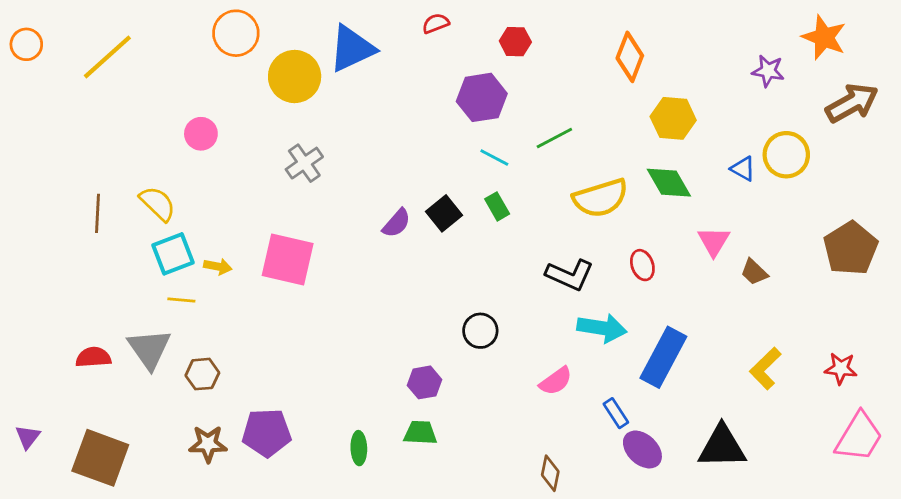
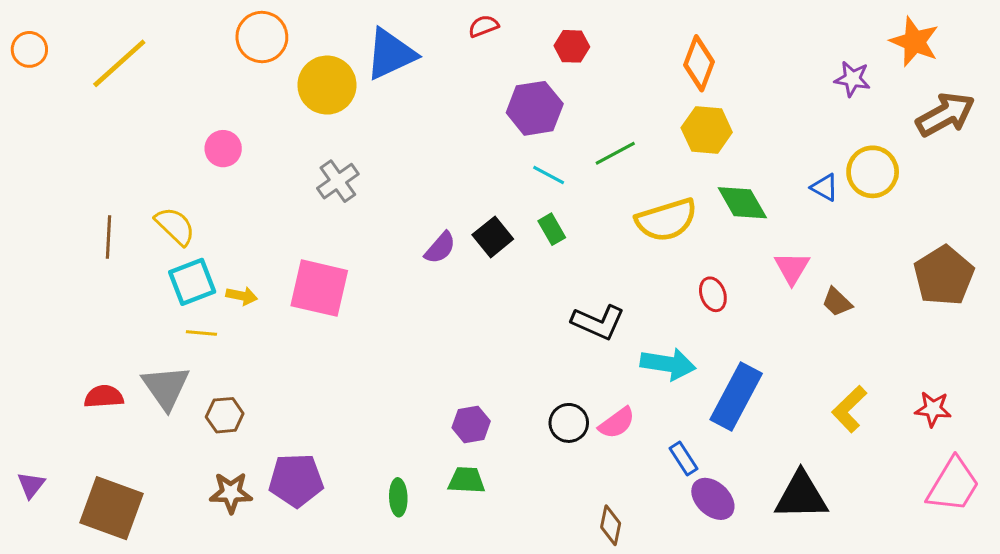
yellow hexagon: (673, 118) -> (707, 130), moved
black L-shape: (570, 275) -> (598, 322), moved
black circle: (480, 331) -> (569, 423), moved

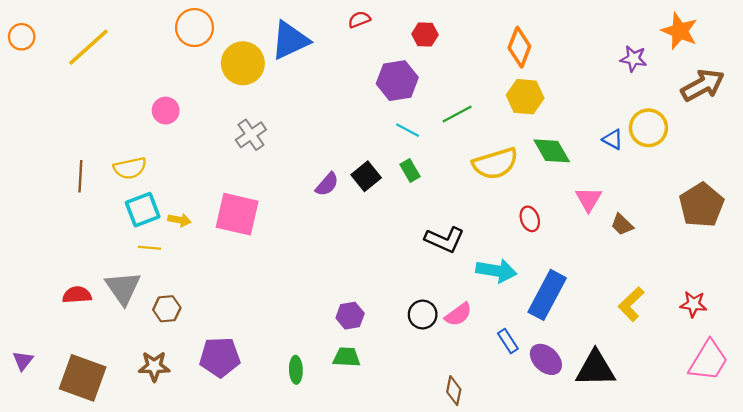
yellow semicircle: (175, 226) -> (130, 168), turned 124
brown star: (231, 493) -> (154, 366), moved
purple ellipse: (713, 499) -> (546, 359), moved

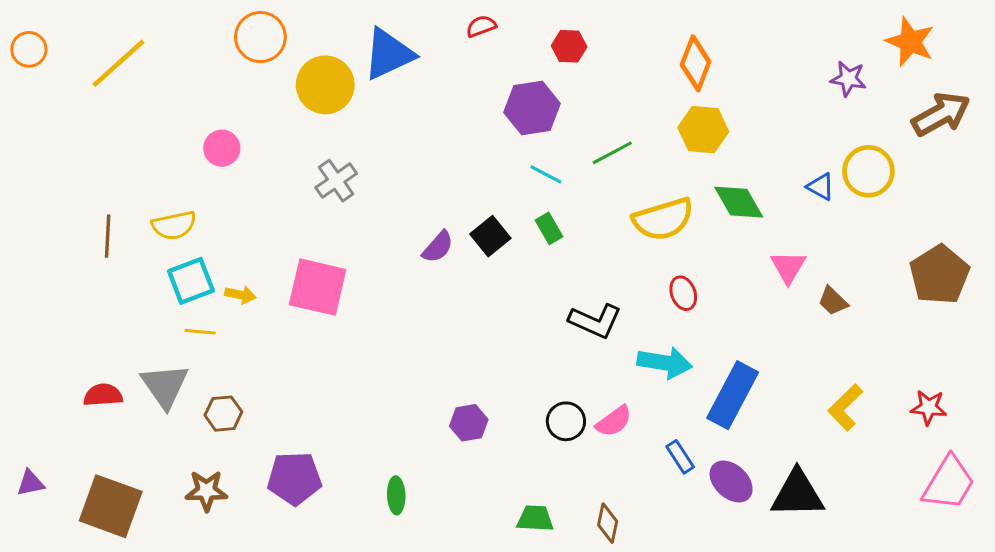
red ellipse: (530, 219) -> (683, 293), moved
green trapezoid: (347, 357) -> (535, 519), moved
purple triangle: (23, 361) -> (30, 483), turned 40

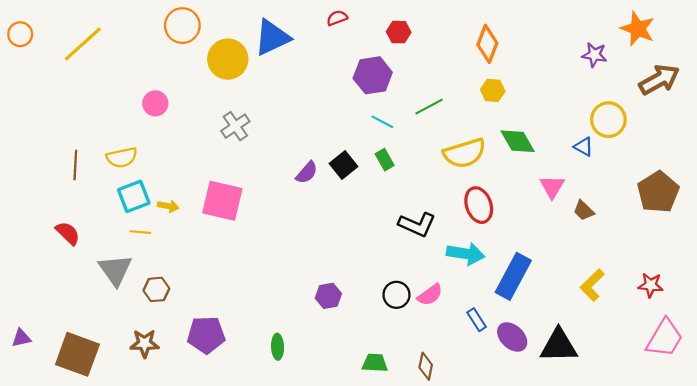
yellow hexagon: (703, 130) -> (493, 90), size x0.7
blue triangle: (821, 187) -> (584, 147), moved
red ellipse: (683, 293) -> (479, 205), size x1.5
red semicircle: (103, 395) -> (68, 233), moved, turned 48

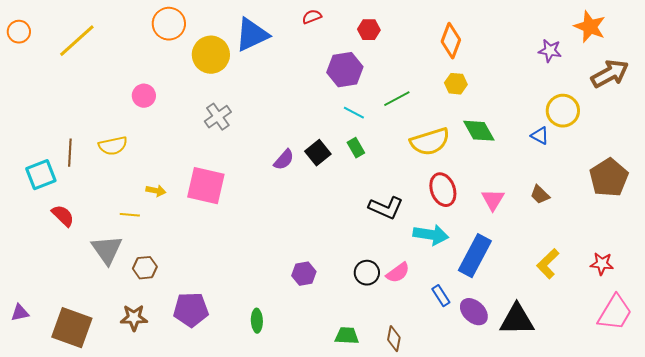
pink triangle: (552, 187) -> (493, 200), moved
cyan square: (134, 196) -> (41, 175), moved

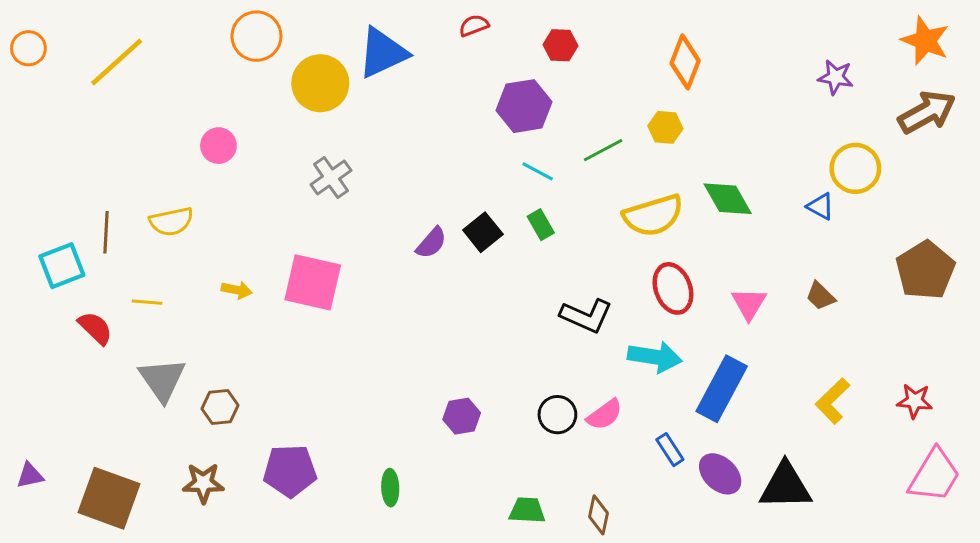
orange star: (590, 27) -> (925, 41), moved
yellow hexagon: (456, 84) -> (665, 127), moved
yellow line: (130, 215) -> (147, 302), moved

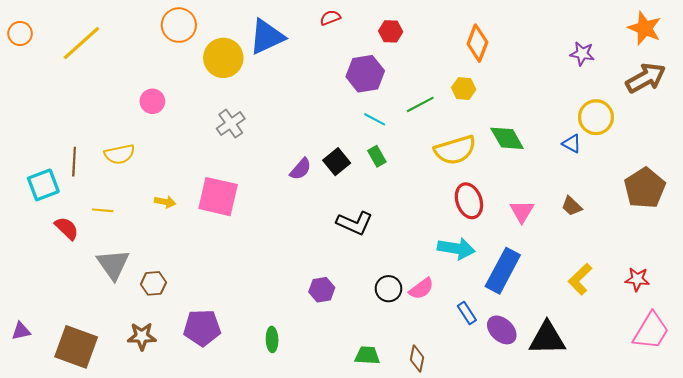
black L-shape: (586, 316) -> (355, 223), moved

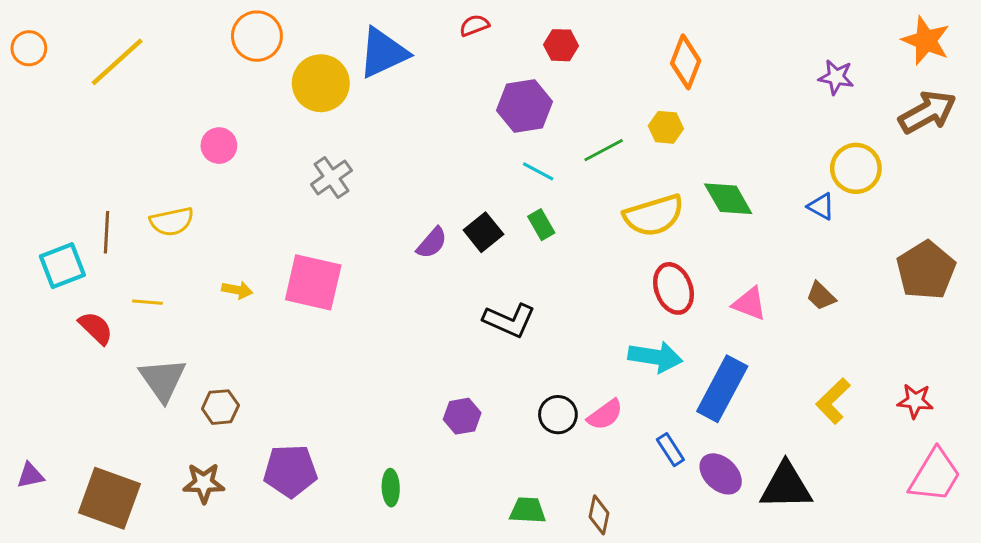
pink triangle: (522, 211) -> (750, 304), turned -40

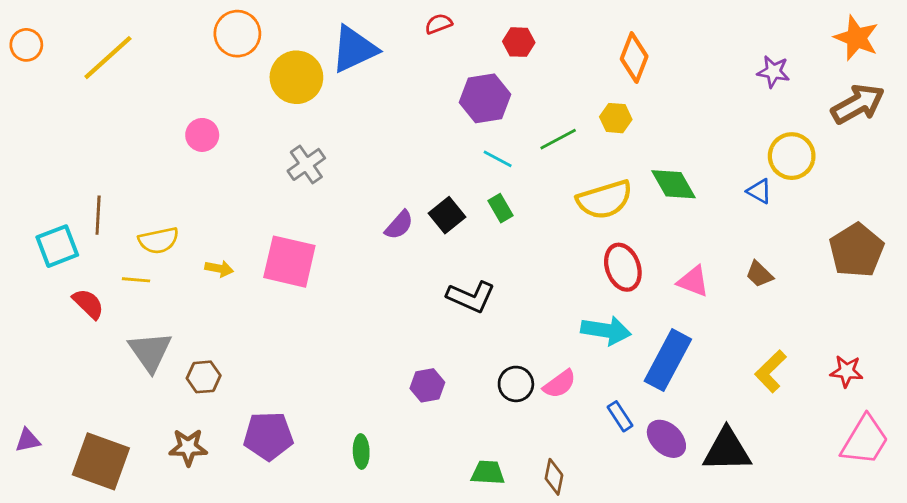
yellow semicircle: (172, 222) -> (159, 240), moved

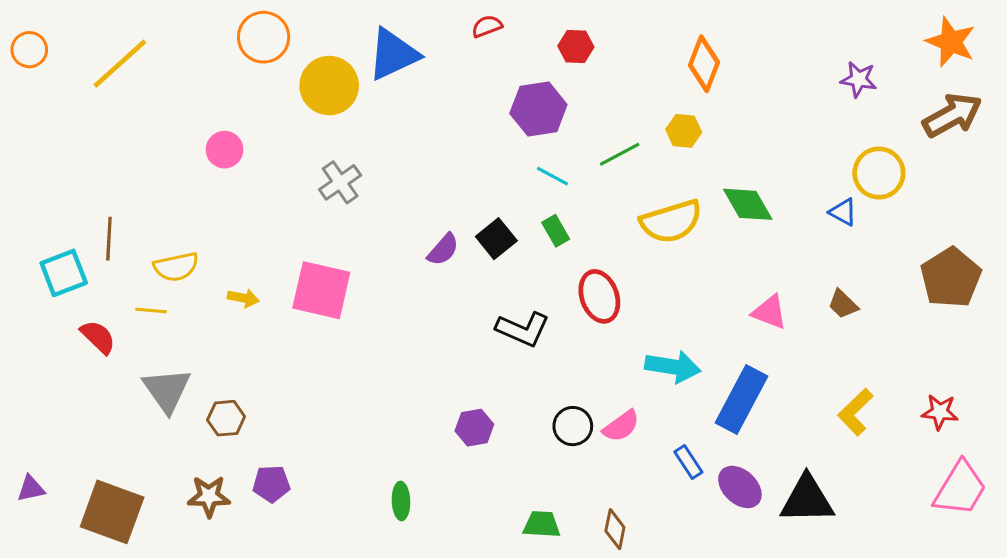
red ellipse: (623, 267) -> (599, 296), moved
purple pentagon: (268, 436) -> (271, 484), moved, size x0.7

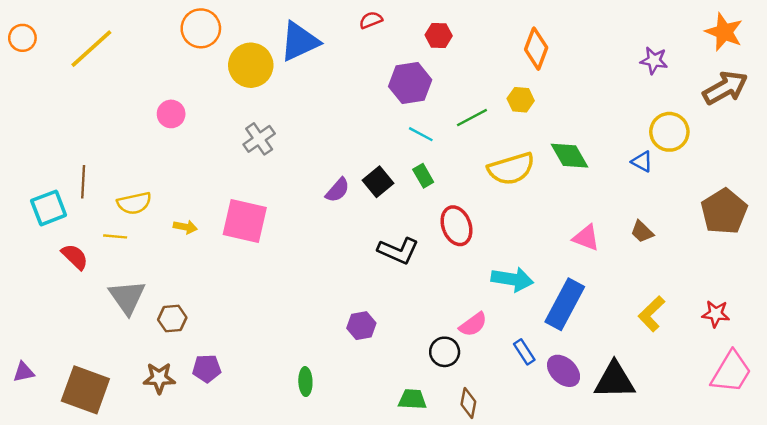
black circle: (573, 426) -> (445, 352), moved

